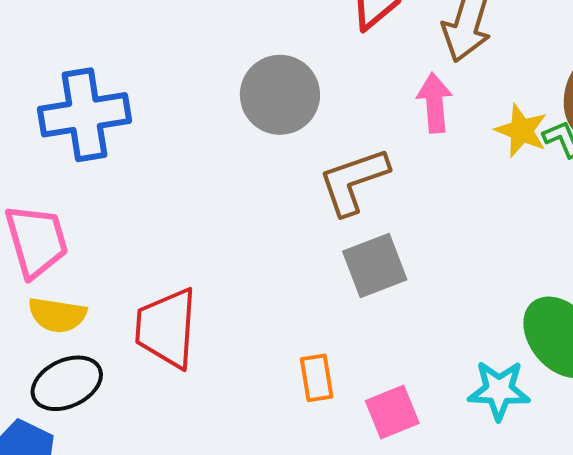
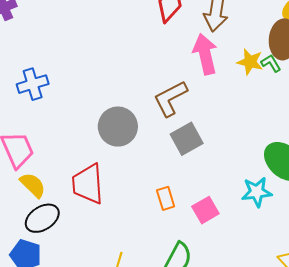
gray circle: (280, 95) -> (118, 127), moved
pink arrow: (435, 103) -> (205, 54), size x1.4
blue cross: (85, 115) -> (33, 84), size x0.7
yellow semicircle: (57, 315) -> (33, 185), turned -136

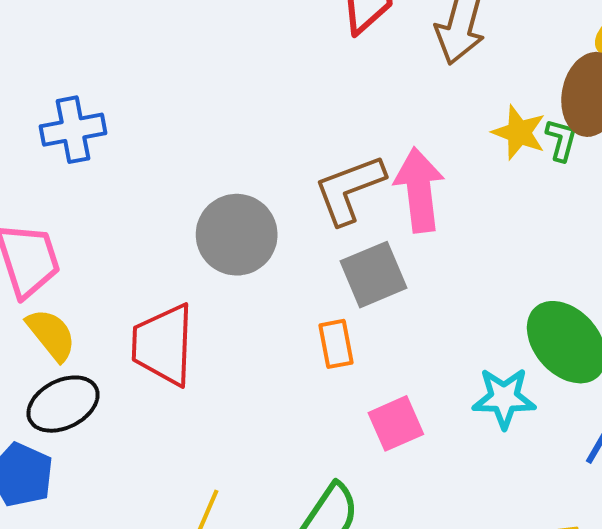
pink arrow: (205, 54) -> (419, 190), moved
green L-shape: (271, 63) -> (561, 140), turned 40
orange rectangle: (166, 198) -> (336, 344), moved

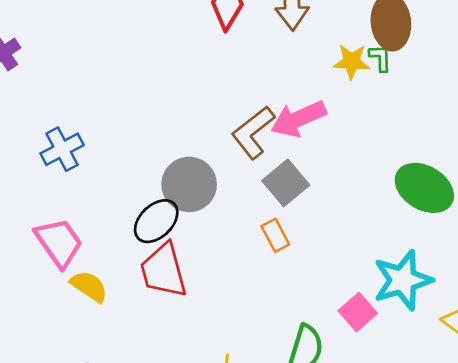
pink arrow: (419, 190) -> (298, 119), turned -90
cyan star: (504, 398) -> (403, 280), moved, size x1.4
black ellipse: (63, 404) -> (156, 221), moved
pink square: (396, 423) -> (358, 312), moved

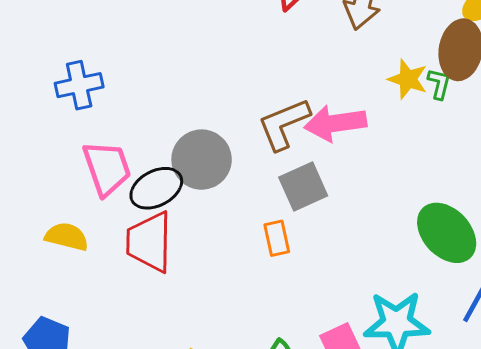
pink trapezoid: (59, 243) -> (107, 168), moved
yellow semicircle: (89, 286) -> (67, 237), turned -36

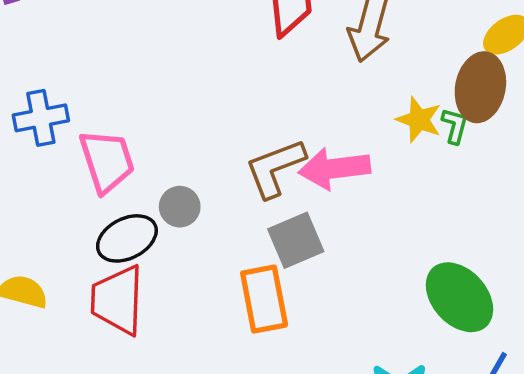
gray circle: (202, 160) -> (180, 207), size x0.6
pink trapezoid: (107, 168) -> (107, 161), moved
orange rectangle: (277, 238) -> (264, 299), size x1.6

